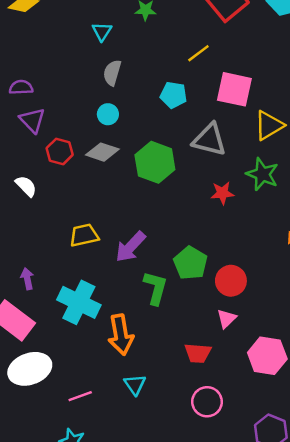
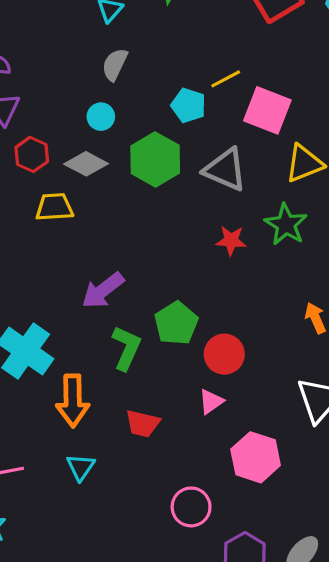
yellow line: (198, 53) -> (226, 79), moved
green hexagon: (155, 162) -> (155, 159), moved
yellow trapezoid: (84, 235) -> (54, 207), moved
red trapezoid: (198, 353) -> (143, 424), moved
pink circle: (207, 402) -> (191, 507), moved

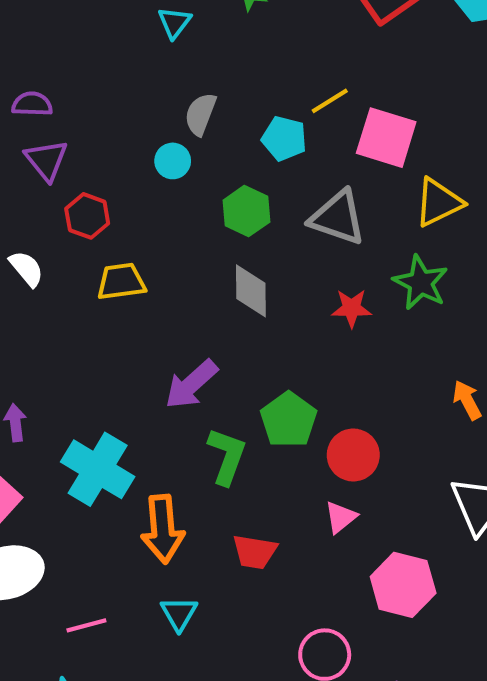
gray semicircle: (115, 64) -> (200, 114), moved
green hexagon: (155, 159) -> (246, 211), size x0.7
gray diamond: (86, 164) -> (251, 291), moved, turned 66

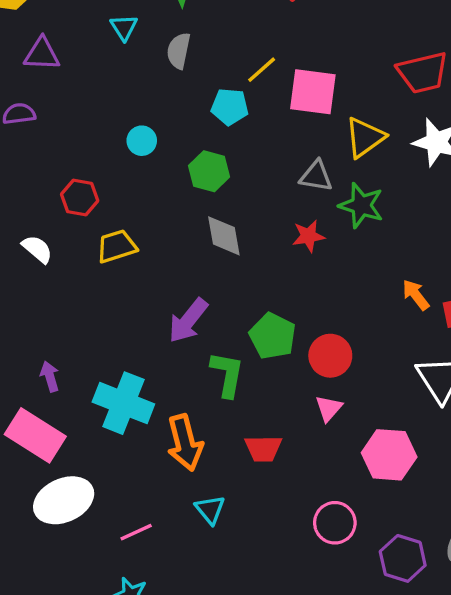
gray semicircle: (200, 114) -> (179, 51), moved
purple triangle: (46, 160) -> (42, 54), moved, turned -39
gray triangle: (338, 218) -> (316, 176), moved, size x0.7

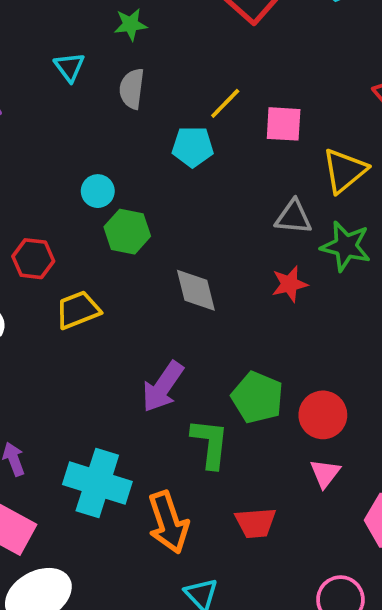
pink square: (313, 92) -> (284, 124), size x0.7
green hexagon: (209, 171) -> (127, 232), moved

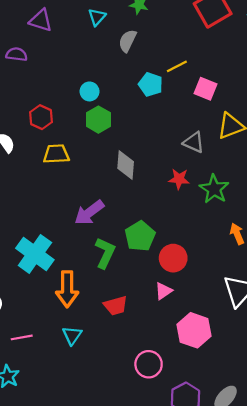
green star: (346, 246) -> (214, 189), moved
red trapezoid: (256, 523) -> (116, 306), turned -30

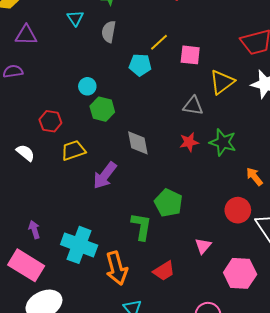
purple arrow: (89, 213) -> (105, 175), moved
red circle: (173, 258) -> (238, 210), moved

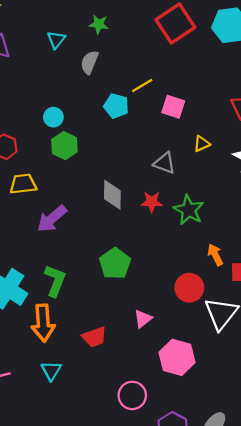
yellow triangle: (222, 82) -> (202, 144), size x0.6
gray diamond: (138, 143) -> (112, 195), moved
green L-shape: (141, 226) -> (55, 281), moved

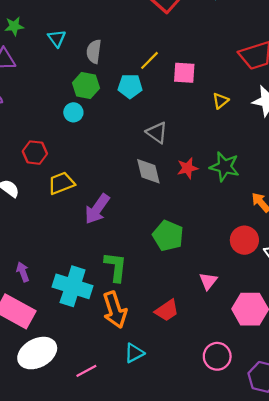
green star: (99, 24) -> (14, 26), moved
green hexagon: (64, 146) -> (86, 85), moved
gray triangle: (165, 163) -> (157, 133), moved, turned 30
cyan triangle: (51, 371) -> (134, 353), turned 45

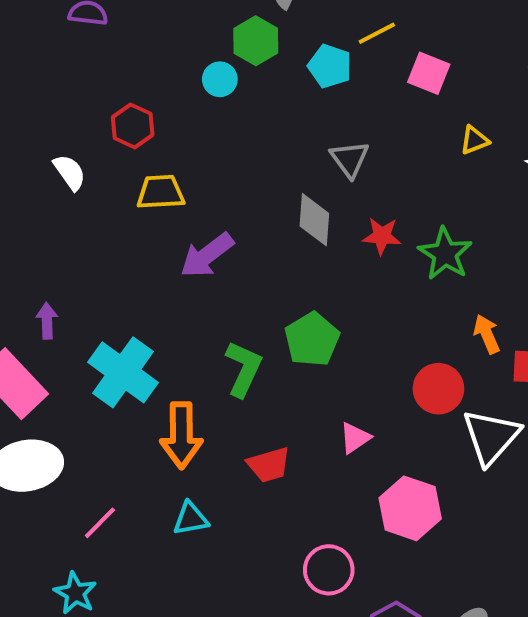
green L-shape: (116, 267) -> (244, 369), moved
pink line: (86, 371) -> (100, 523), turned -35

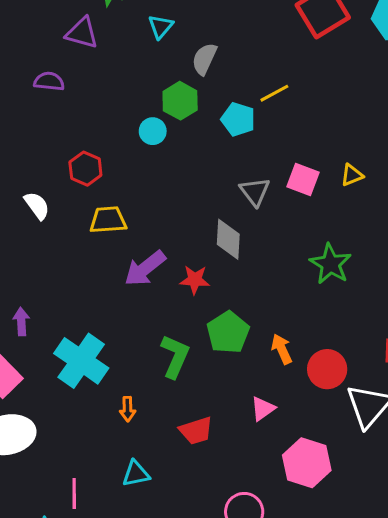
pink square: (429, 73) -> (303, 179), moved
red star: (382, 236) -> (195, 280), moved
orange arrow: (487, 334) -> (282, 349), moved
orange arrow: (181, 435) -> (128, 409), size x0.5
pink line: (100, 523) -> (74, 493), moved, turned -44

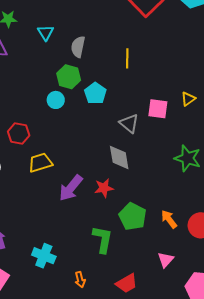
yellow line: (274, 93) -> (127, 58), turned -48
cyan pentagon: (238, 119) -> (95, 93), moved, turned 30
cyan cross: (81, 361) -> (44, 256), size x0.7

